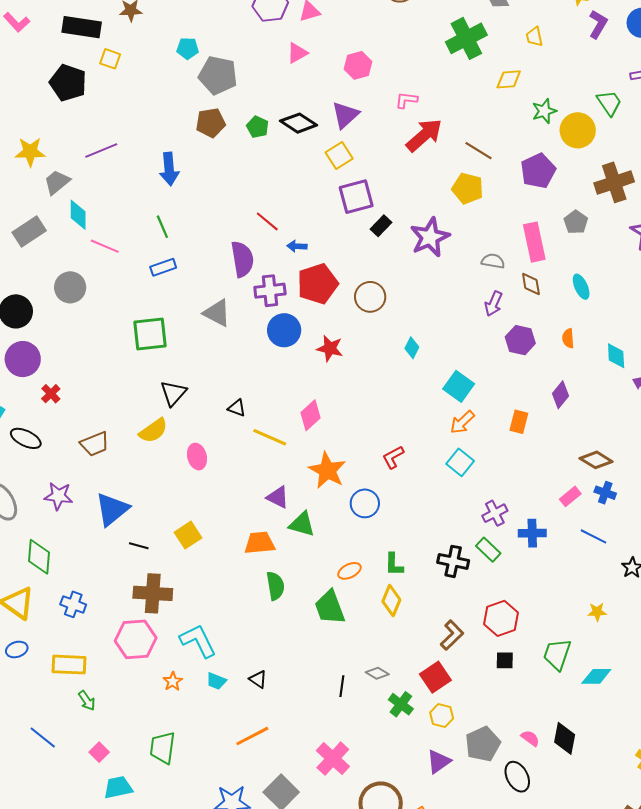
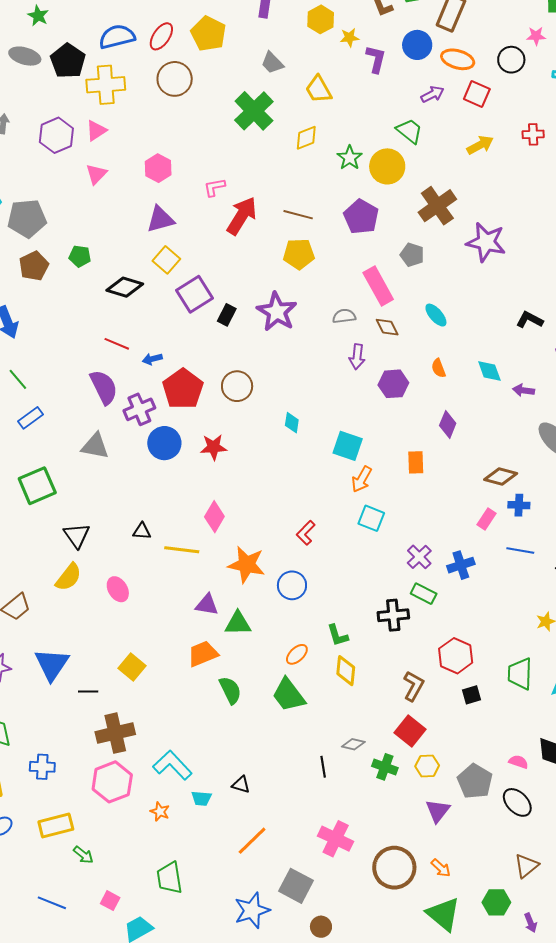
yellow trapezoid: (534, 37) -> (319, 89), size x1.4
purple triangle: (345, 115) -> (160, 219), turned 44
black diamond: (299, 123) -> (125, 287), moved

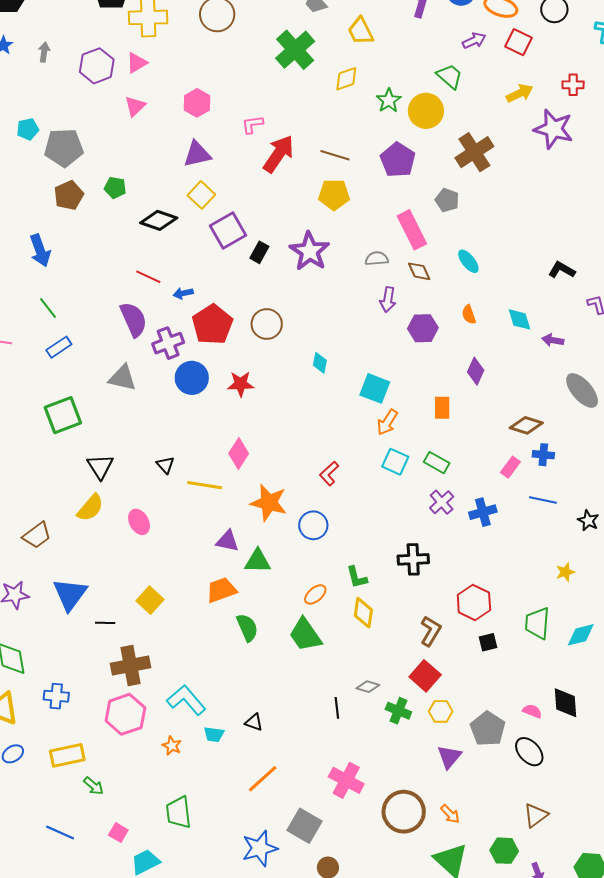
purple star: (486, 242) -> (553, 129), moved
black triangle: (142, 531) -> (165, 465), turned 42
green rectangle: (424, 594) -> (437, 463), moved

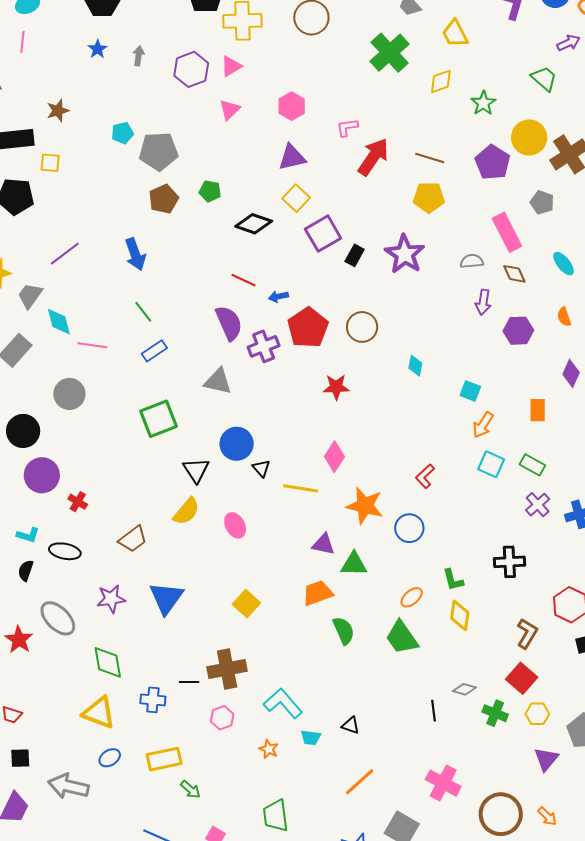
yellow circle: (426, 111) -> (529, 137), moved
blue circle: (192, 378) -> (237, 444), moved
cyan square: (375, 388) -> (470, 391), size x0.7
black line: (105, 623) -> (189, 682), moved
pink hexagon: (125, 714) -> (222, 718), size x0.6

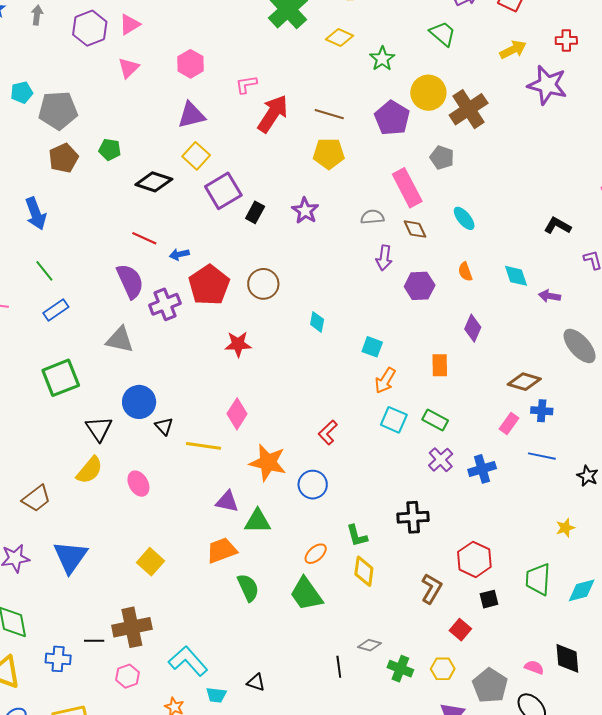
yellow diamond: (441, 81) -> (339, 38), turned 44
purple star: (405, 254) -> (305, 211), size x0.7
red square: (522, 678) -> (460, 630), moved, size x0.7

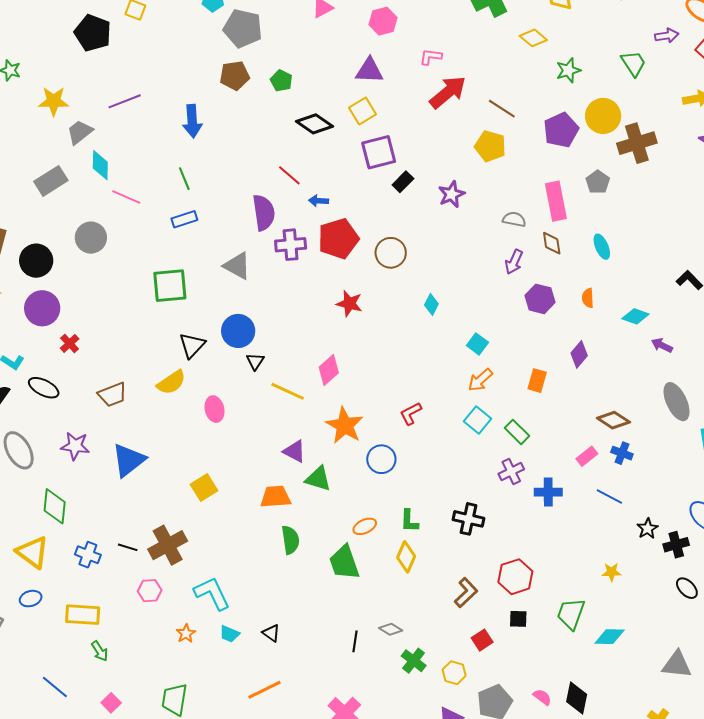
cyan diamond: (516, 276) -> (635, 316), turned -68
brown cross: (132, 627) -> (168, 545), turned -33

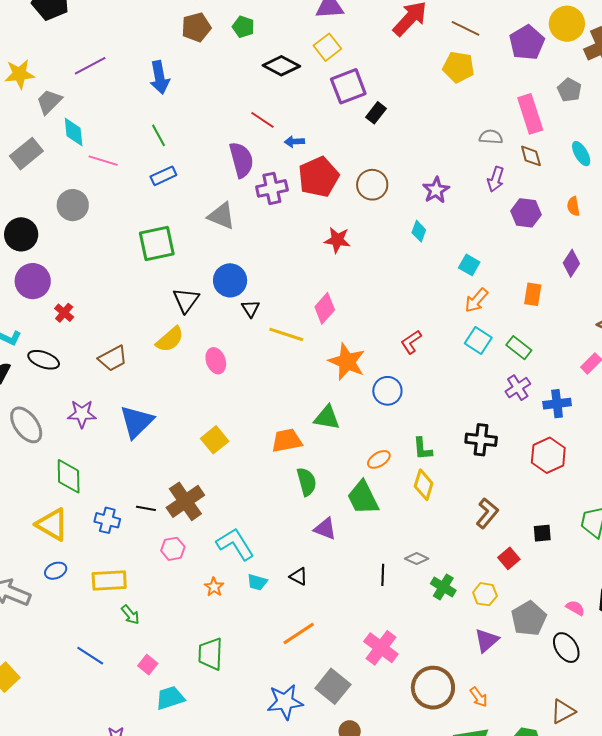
purple star: (452, 194) -> (436, 190), moved
purple triangle: (294, 451) -> (325, 529), moved
red hexagon: (515, 577) -> (548, 455), moved

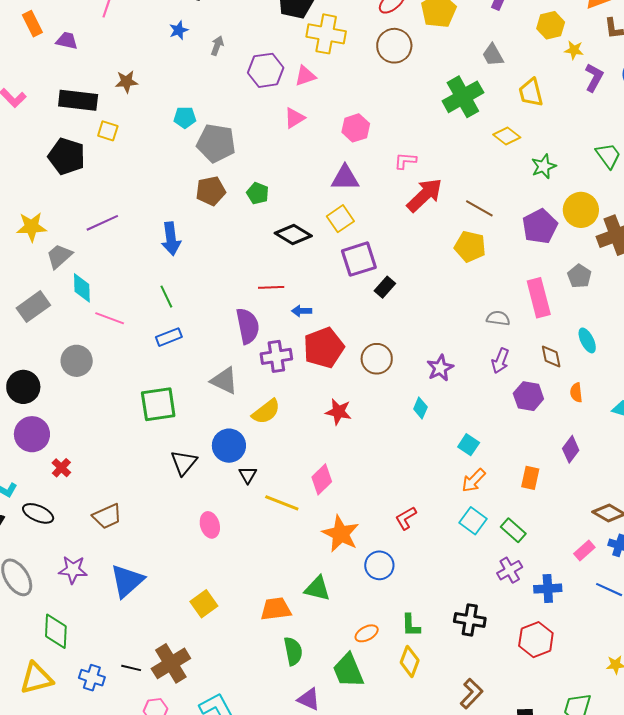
red line: (262, 120) -> (271, 287), turned -40
brown diamond: (531, 156) -> (551, 356), moved
yellow semicircle: (170, 339) -> (266, 412), moved
yellow triangle: (52, 524) -> (36, 678), turned -48

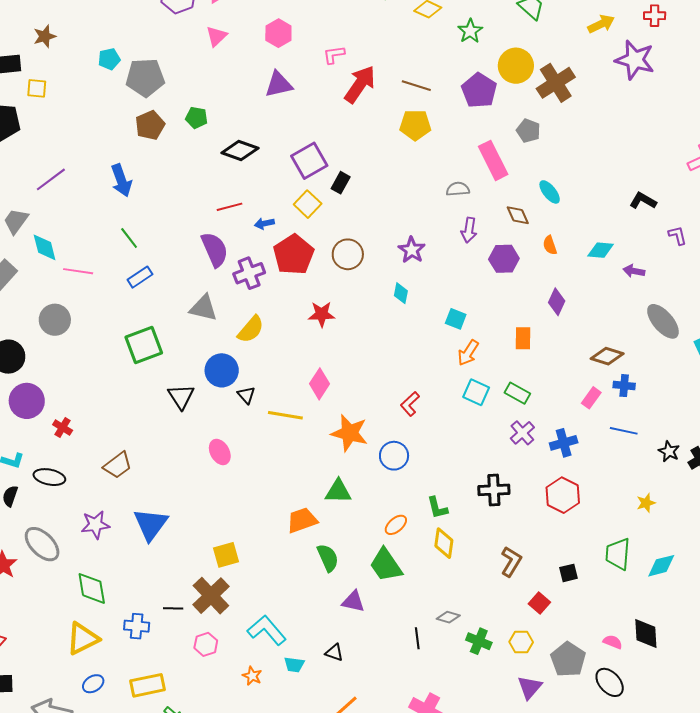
yellow square: (340, 219) -> (308, 204), moved
yellow square: (204, 604) -> (226, 555), moved, turned 32

